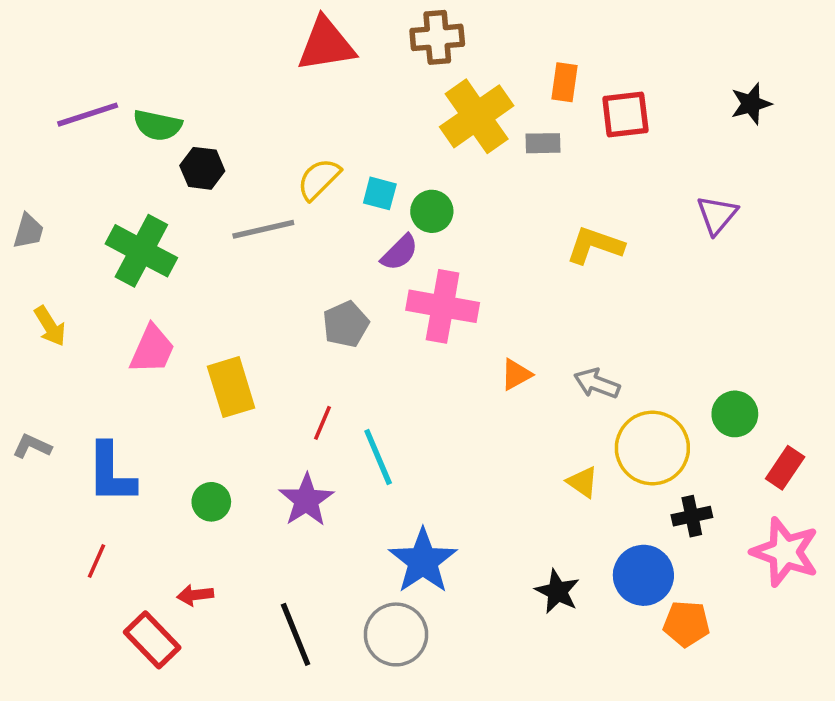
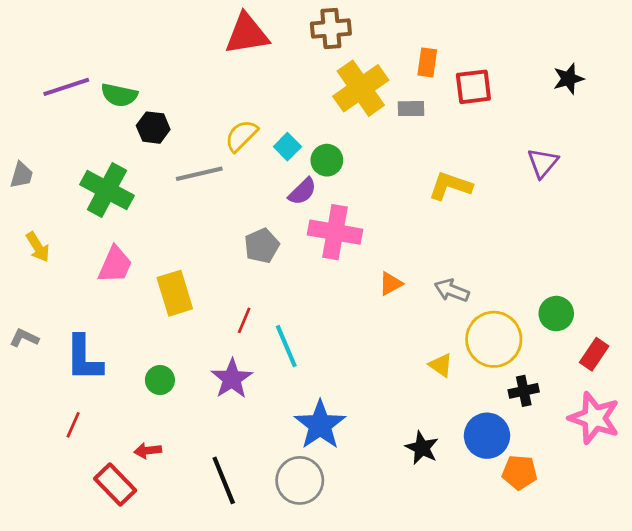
cyan square: (380, 193) -> (287, 147), turned 30

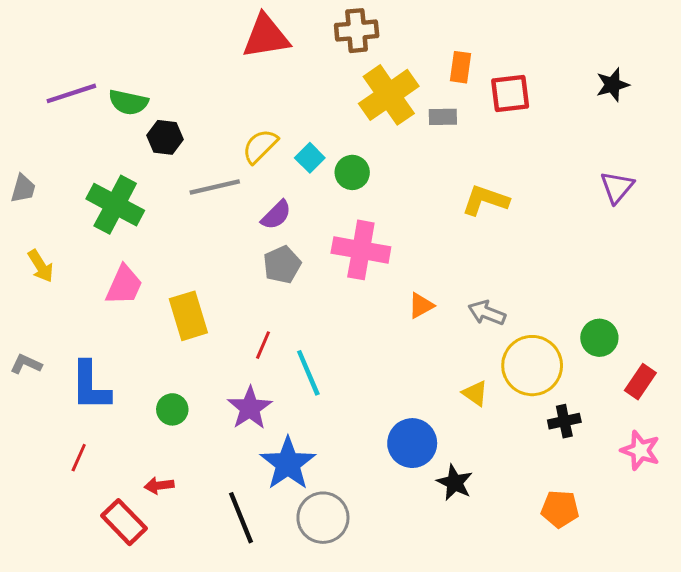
purple triangle: (543, 163) -> (617, 187), moved
purple semicircle: (302, 191) -> (276, 215), moved
pink star: (594, 418) -> (640, 450), size x0.7
blue star: (320, 425) -> (288, 464), moved
blue circle: (487, 436) -> (412, 443), moved

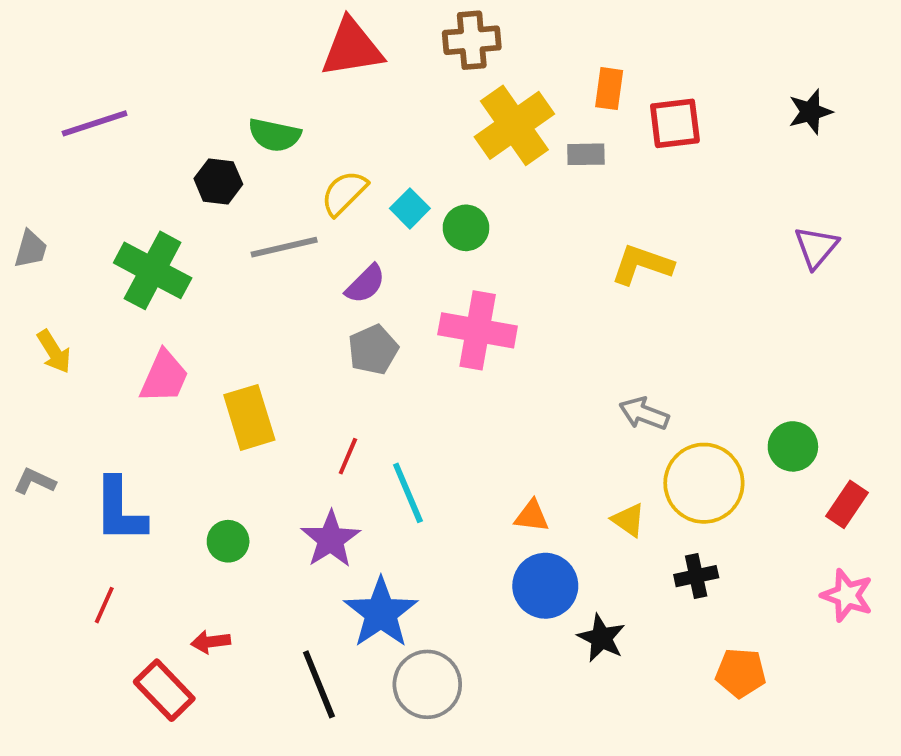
green semicircle: (128, 102) -> (274, 135), moved
orange triangle: (421, 306) -> (532, 516), moved, turned 36
black cross: (564, 421) -> (696, 576), moved

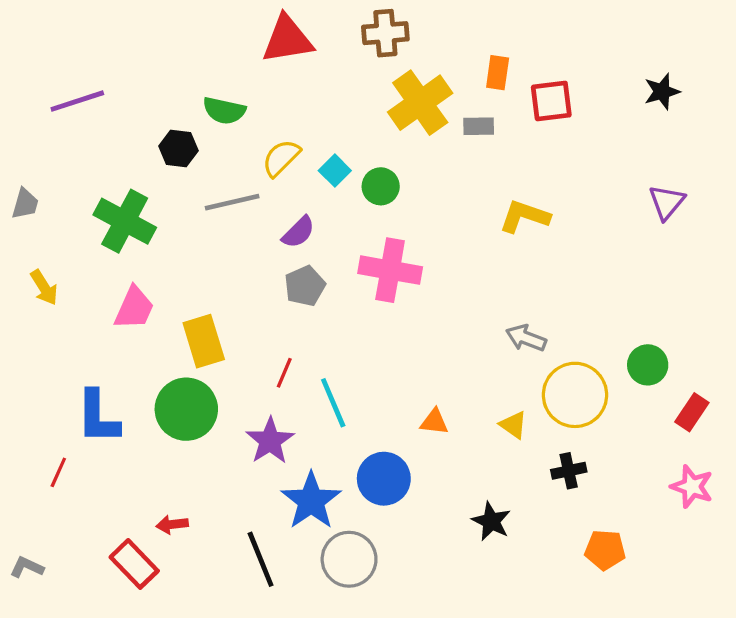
gray L-shape: (35, 481) -> (27, 567), moved
green circle: (228, 541) -> (186, 409), moved, size x1.8
blue circle: (545, 586) -> (384, 479), moved
red line: (104, 605) -> (58, 472), moved

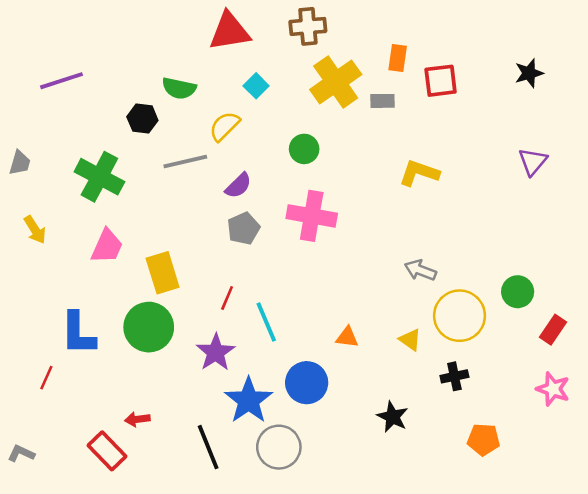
cyan square: (335, 171) -> (256, 86), moved

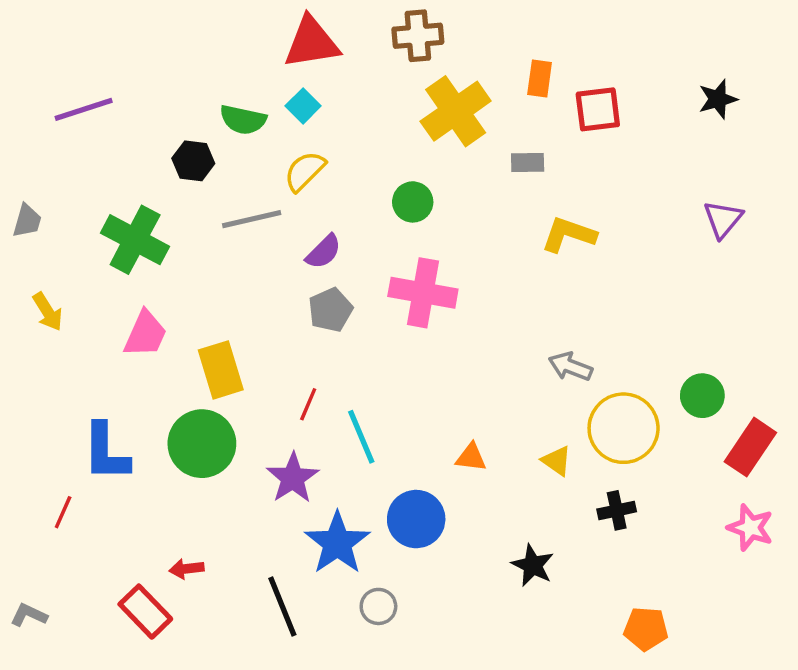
cyan square: (256, 86) -> (303, 106), moved
gray rectangle: (382, 101) -> (528, 163), moved
red rectangle: (553, 330) -> (750, 447), size x1.4
orange pentagon: (484, 440) -> (646, 629), moved
gray circle: (279, 447) -> (378, 606), size x0.6

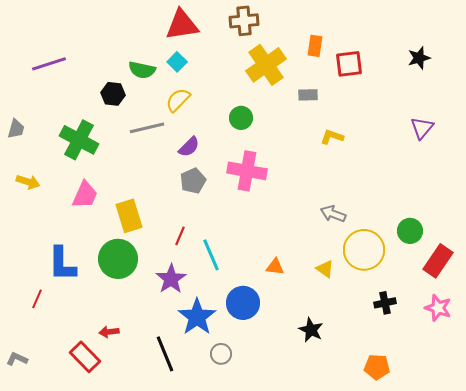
yellow L-shape: (569, 235) -> (332, 137), size x0.7
yellow arrow: (48, 312) -> (28, 182), turned -40
black cross: (617, 510) -> (385, 303), moved

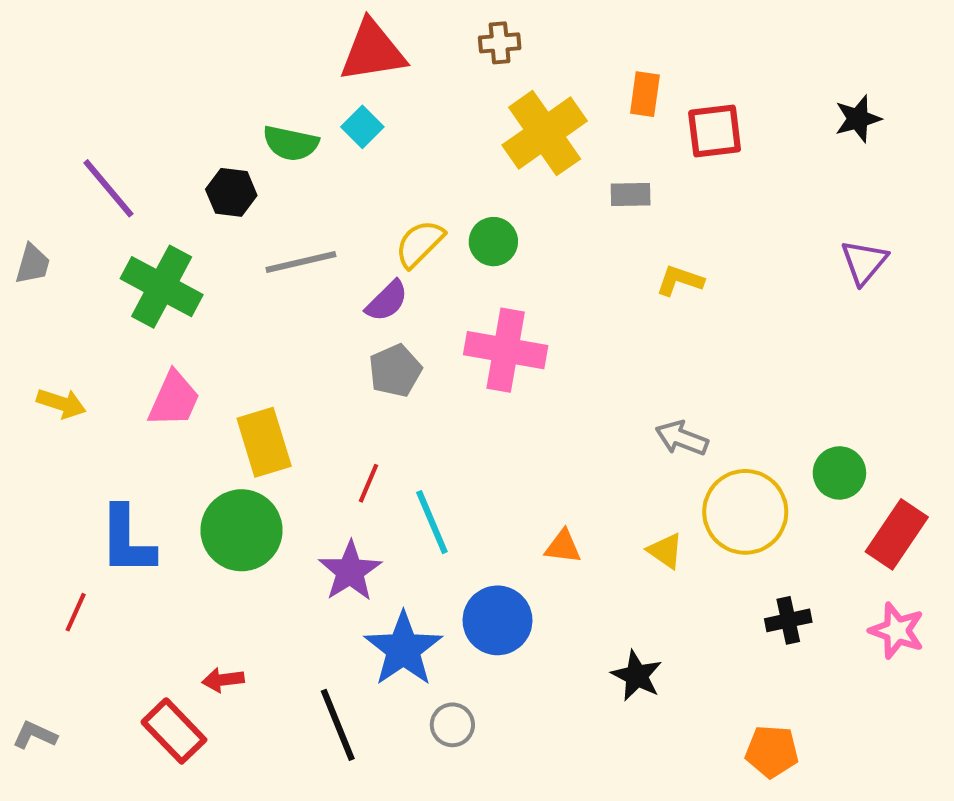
brown cross: (244, 21) -> (500, 43), size x0.7
purple line: (49, 64) -> (108, 188), moved, turned 68
yellow semicircle: (178, 100) -> (420, 244), moved
yellow arrow: (28, 182) -> (61, 403), moved

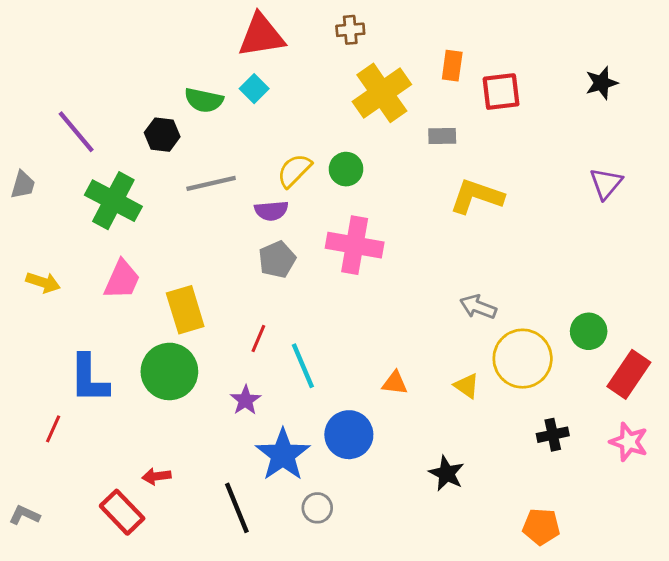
yellow L-shape: (680, 280) -> (477, 196), size x1.6
purple semicircle: (387, 301) -> (271, 211), turned 40
purple star: (350, 571) -> (245, 400), size x0.7

